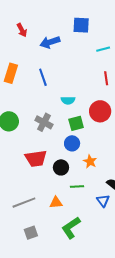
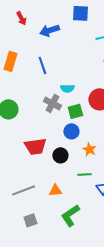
gray cross: (44, 122) -> (52, 103), moved
green line: (77, 187) -> (84, 174), moved

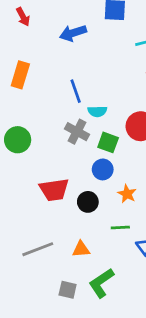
red arrow: (21, 18) -> (23, 17), moved
blue line: (42, 65) -> (76, 91), moved
green square: (75, 111) -> (108, 142), turned 35
gray square: (30, 220) -> (68, 290), moved, turned 32

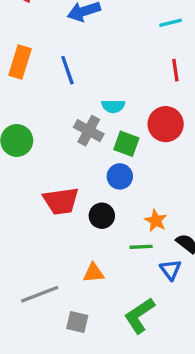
blue line: (76, 91) -> (67, 70), moved
orange star: (127, 194) -> (156, 221), moved
gray line: (38, 249) -> (40, 294), moved
green L-shape: (101, 283) -> (139, 315), moved

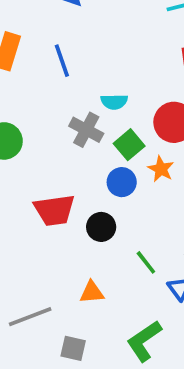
green square: (126, 144) -> (129, 145), turned 30
orange star: (156, 221) -> (161, 169), moved
green line: (141, 247) -> (146, 262), turned 55

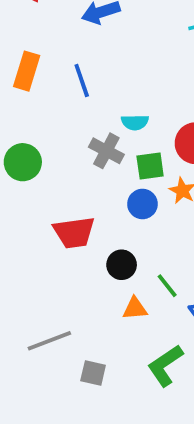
green square: (129, 145) -> (150, 166), turned 32
black circle: (101, 227) -> (122, 265), moved
orange triangle: (92, 292) -> (135, 308), moved

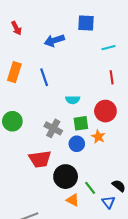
gray cross: (106, 151) -> (53, 128), moved
black circle: (122, 265) -> (66, 177), size x1.5
orange triangle: (135, 308) -> (73, 200), turned 32

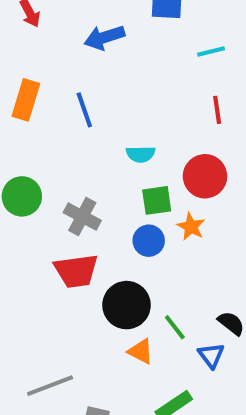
gray cross: (53, 128) -> (82, 217), moved

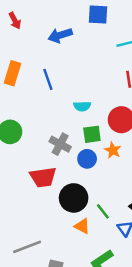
gray cross: (82, 217) -> (60, 144), moved

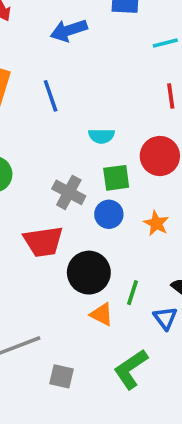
orange star: (113, 150) -> (156, 223), moved
green line: (103, 211) -> (133, 293), turned 56

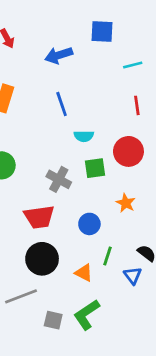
blue line: (51, 96) -> (62, 104), moved
blue circle: (109, 214) -> (89, 224), moved
black circle: (89, 273) -> (42, 259), moved
green L-shape: (131, 369) -> (87, 315), moved

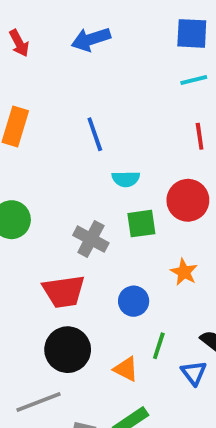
blue square: (102, 32) -> (192, 33), moved
blue arrow: (59, 55) -> (91, 39), moved

